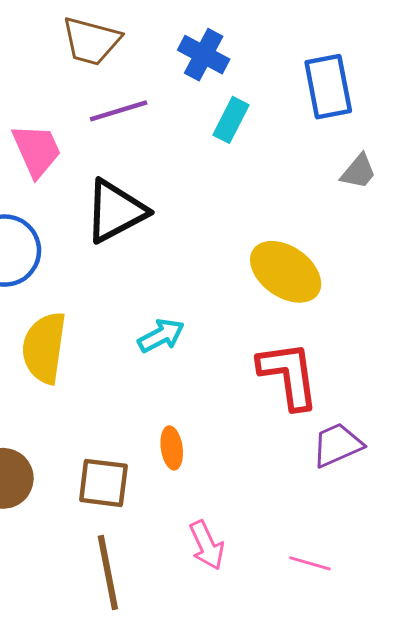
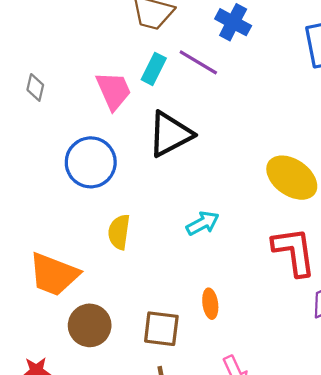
purple line: (119, 111) -> (198, 62), moved, turned 48
cyan rectangle: (231, 120) -> (154, 69), moved
yellow semicircle: (44, 348) -> (119, 232), size x0.7

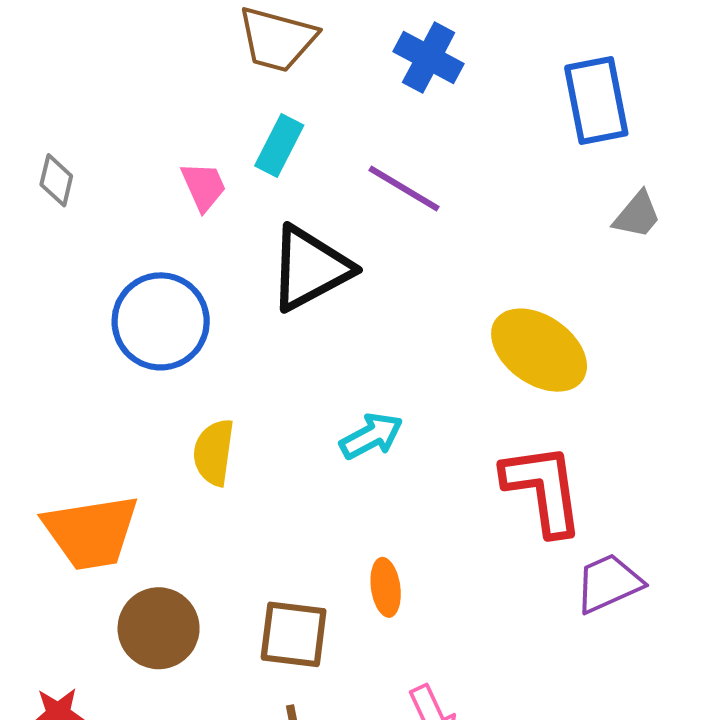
purple line: (198, 62) -> (404, 188), moved
pink trapezoid: (114, 91) -> (204, 186), size x0.7
orange trapezoid: (54, 274) -> (91, 532), turned -30

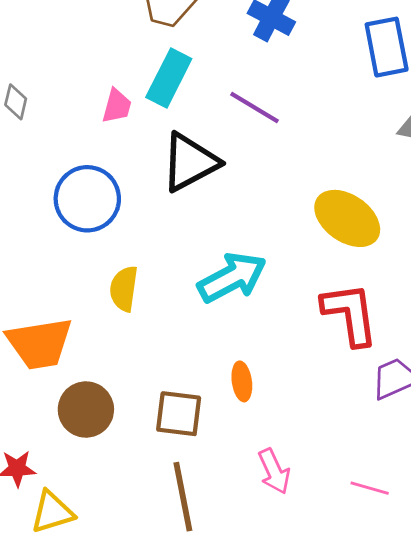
cyan rectangle: (279, 146) -> (169, 78), size x1.4
pink trapezoid: (204, 186) -> (117, 106), turned 39
cyan arrow: (371, 436) -> (232, 277), size x1.6

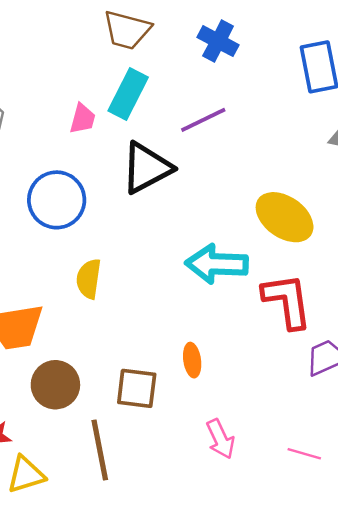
purple line: (254, 107) -> (203, 120), turned -57
cyan arrow: (232, 277) -> (217, 264), moved, turned -150
brown line: (183, 497) -> (100, 450), moved

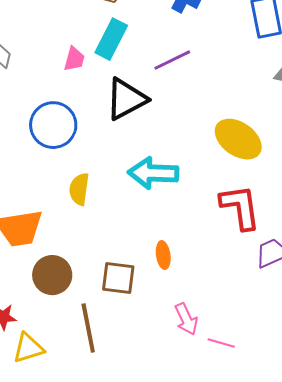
cyan arrow: (217, 264) -> (153, 173), moved
pink line: (304, 454) -> (221, 343), moved

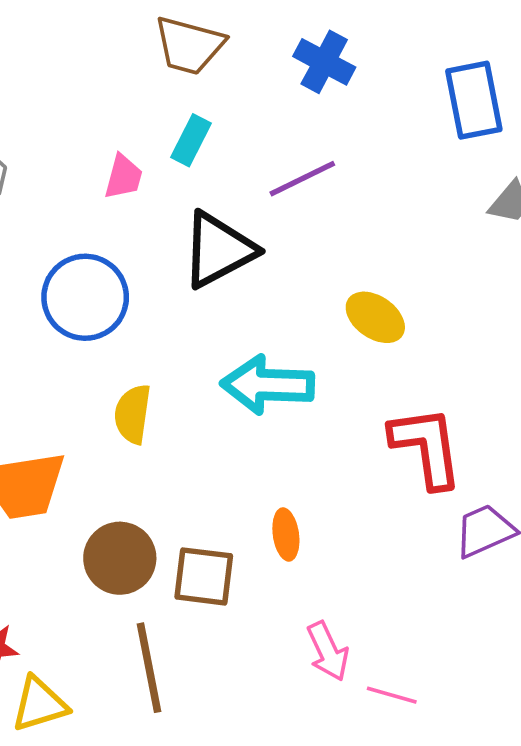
cyan rectangle: (111, 39) -> (191, 140), size x0.7
yellow ellipse: (238, 139) -> (375, 317), moved, size x0.7
brown circle: (52, 275) -> (120, 558), moved

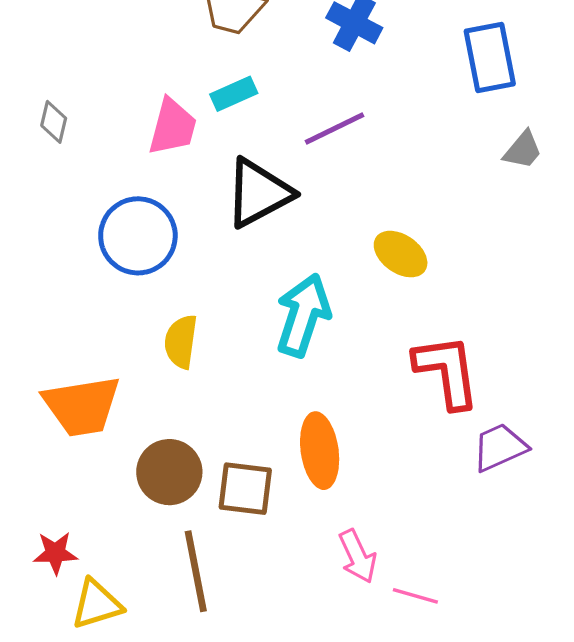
cyan rectangle: (191, 140) -> (234, 94), turned 39
pink trapezoid: (123, 177) -> (173, 127), size x1.4
cyan arrow: (268, 385) -> (303, 315), turned 106
orange ellipse: (286, 534) -> (320, 451), size x1.6

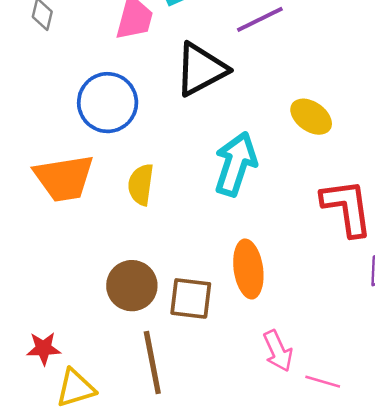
orange trapezoid: (82, 406) -> (64, 178), moved

